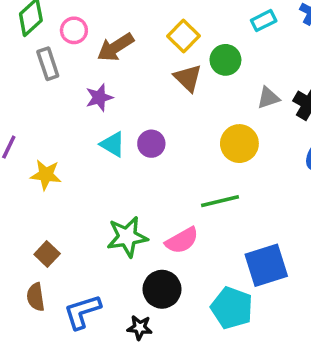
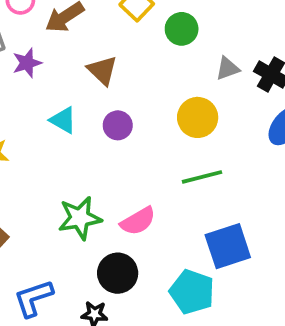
brown triangle: (188, 78) -> (102, 70), moved
purple star: (99, 98) -> (27, 63), moved
purple circle: (151, 144) -> (118, 125), moved
green line: (220, 201) -> (202, 177), moved

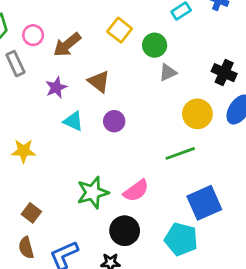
purple star: (27, 63) -> (56, 88), moved
gray triangle: (228, 68) -> (168, 72), moved
yellow circle: (198, 117) -> (197, 114), moved

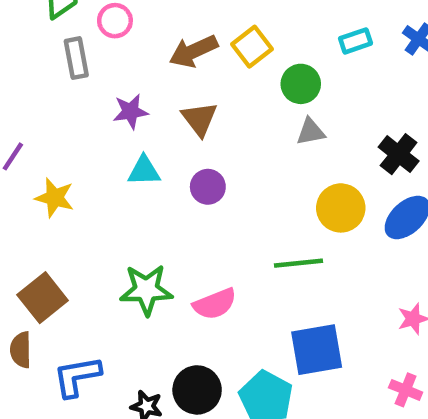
brown arrow: (67, 45) -> (193, 51), moved
cyan triangle: (73, 121) -> (144, 171), turned -40
brown square: (31, 213) -> (43, 298), size x1.5
black circle: (125, 231) -> (197, 390), moved

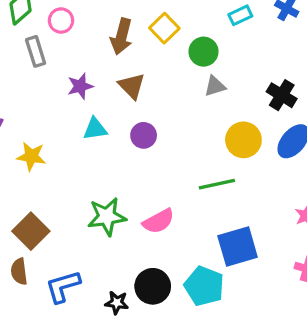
brown arrow: (193, 51) -> (121, 36), turned -44

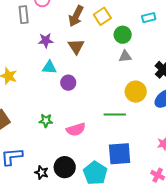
purple circle: (144, 135) -> (68, 83), moved
green star: (107, 217) -> (46, 121), size x0.6

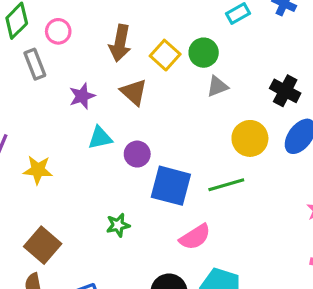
yellow square: (102, 16) -> (165, 55), moved
pink semicircle: (76, 129) -> (195, 237), moved
blue square: (120, 154) -> (171, 186), moved, turned 35

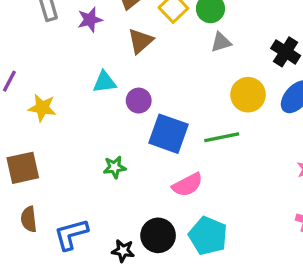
brown triangle: (134, 92) -> (140, 41), turned 32
purple star: (82, 96) -> (90, 20), moved
brown square: (43, 245) -> (23, 168), moved, turned 32

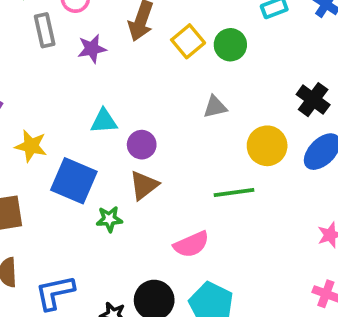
brown triangle: (140, 41) -> (144, 185), moved
gray triangle: (221, 42) -> (215, 107), moved
blue square: (168, 134) -> (74, 181), moved

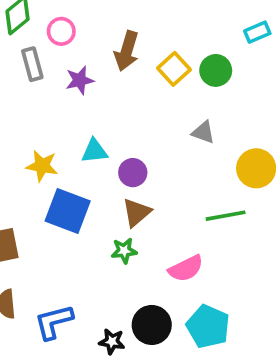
gray triangle: (215, 107) -> (203, 132), turned 35
yellow star: (31, 146) -> (42, 166), moved
green star: (109, 219) -> (124, 251), moved

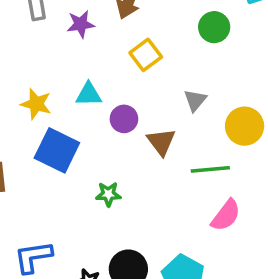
yellow square: (174, 69) -> (146, 55), moved
gray triangle: (203, 132) -> (195, 100), moved, turned 45
brown triangle: (137, 212) -> (161, 142), moved, turned -32
pink semicircle: (186, 269) -> (226, 215), moved, turned -32

